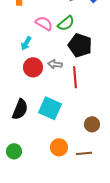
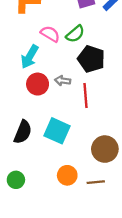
cyan arrow: (26, 43) -> (30, 57), size x1.5
brown circle: (92, 124) -> (105, 149), size x1.5

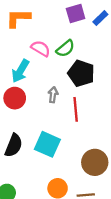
gray arrow: (63, 81) -> (53, 95), turned 91
red circle: (38, 84) -> (15, 98), moved

